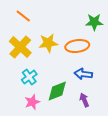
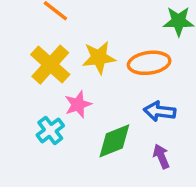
cyan cross: (29, 77) -> (50, 130), moved
pink star: (32, 102) -> (78, 104), moved

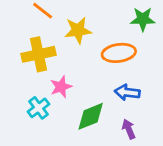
yellow star: (99, 58) -> (78, 30), moved
yellow cross: (50, 65) -> (38, 54), turned 36

